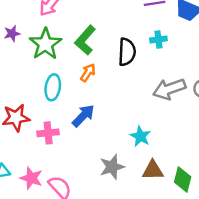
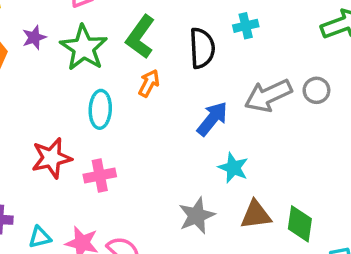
blue arrow: (83, 116) -> (212, 119), moved

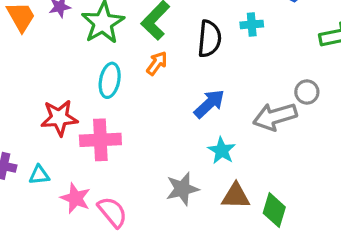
gray arrow: (268, 96) -> (275, 117), moved
pink cross: (100, 176) -> (100, 140), size x1.4
cyan triangle: (40, 237) -> (39, 175), moved

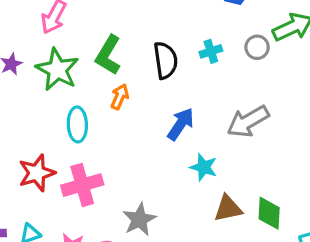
cyan cross: (252, 24) -> (211, 51), moved
gray circle: (307, 92) -> (257, 47), moved
gray star: (182, 189) -> (139, 219), moved

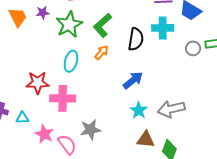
cyan cross: (211, 51) -> (163, 28), moved, size x1.5
gray arrow: (248, 121) -> (171, 109), moved

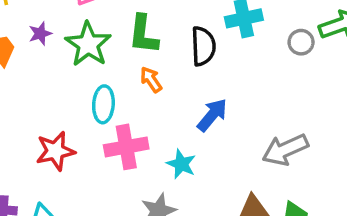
green L-shape: (102, 25) -> (143, 34), turned -30
orange arrow: (102, 52) -> (151, 80), turned -63
pink cross: (63, 98) -> (126, 147), moved
cyan star: (139, 110) -> (181, 164), moved

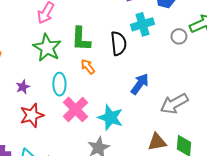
purple star: (40, 34) -> (23, 87), moved
blue arrow: (212, 115) -> (140, 84), moved
pink cross: (126, 147) -> (76, 109), turned -30
cyan star: (181, 164) -> (110, 117), size x1.4

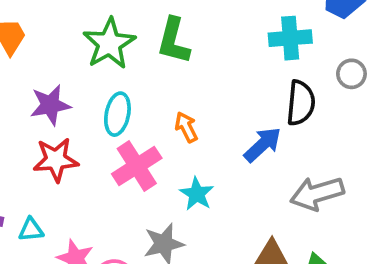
black semicircle: (119, 43) -> (301, 103), moved
orange arrow: (88, 67) -> (186, 127), moved
purple star: (23, 87) -> (50, 105), size x1.5
cyan star: (110, 117) -> (197, 194), size x0.7

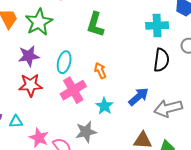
green star: (109, 44) -> (39, 22), moved
blue arrow: (263, 145) -> (139, 97), moved

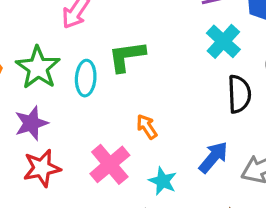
green L-shape: (95, 25) -> (127, 56), turned 75
cyan cross: (157, 25) -> (223, 41), turned -35
cyan ellipse: (64, 62) -> (86, 78), moved

